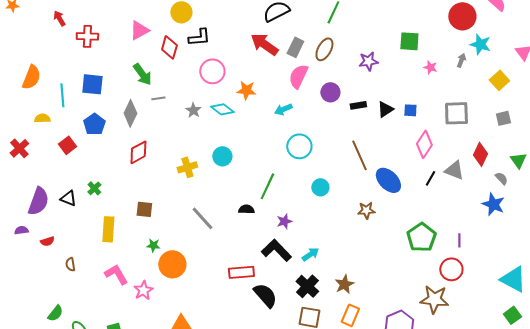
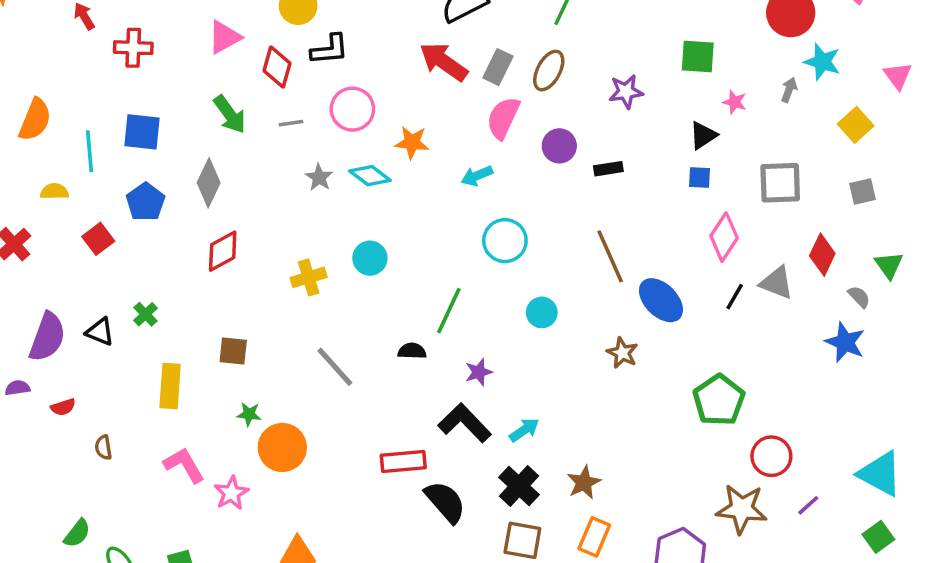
gray line: (158, 98) -> (291, 123), moved
black triangle: (385, 109) -> (703, 135), moved
brown star: (366, 210) -> (622, 353), turned 30
purple line: (459, 240) -> (808, 505), moved, turned 48

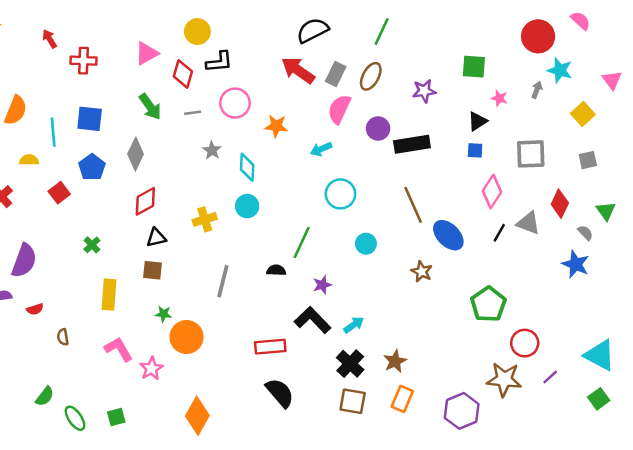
black rectangle: (608, 169) -> (412, 144), size x1.8
cyan diamond: (370, 176) -> (247, 167), moved, turned 56
black triangle: (100, 332) -> (156, 238), moved, turned -35
gray line: (335, 367) -> (223, 281), turned 56
black semicircle: (445, 502) -> (280, 393), moved

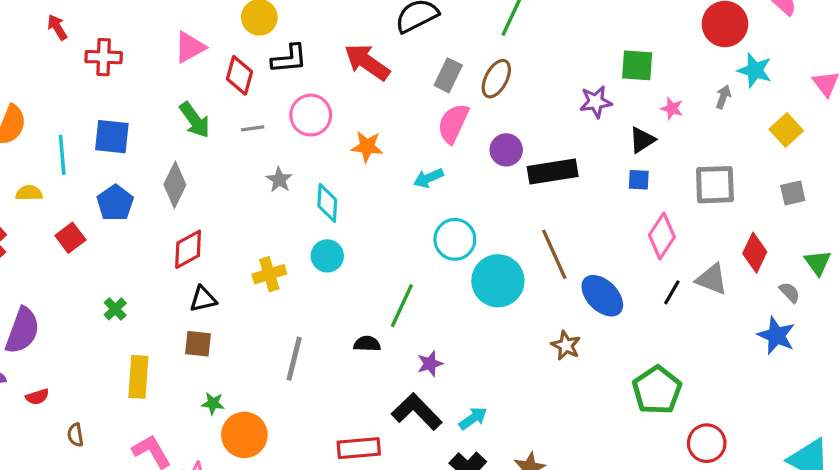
red arrow: (298, 70) -> (367, 62), moved
purple star: (424, 91) -> (596, 102), moved
cyan circle: (366, 244) -> (498, 281), moved, size x1.8

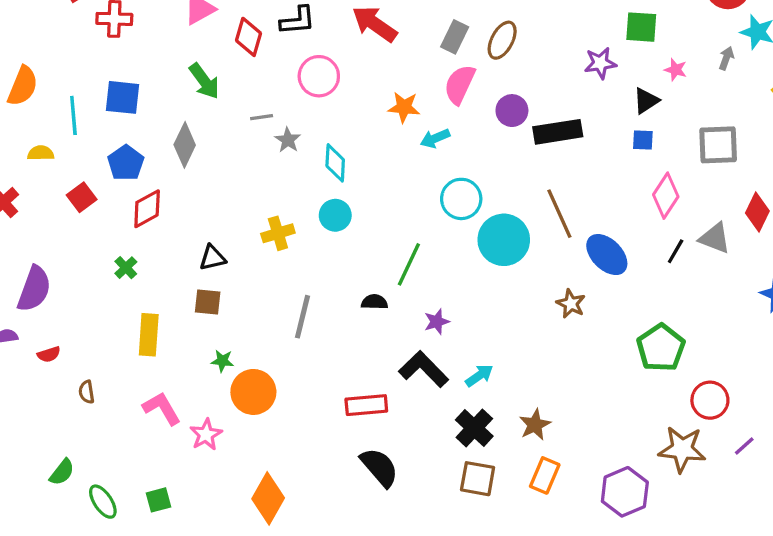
gray line: (253, 128) -> (262, 117), moved
orange star: (367, 147) -> (404, 107), moved
red diamond: (188, 249) -> (147, 209), moved

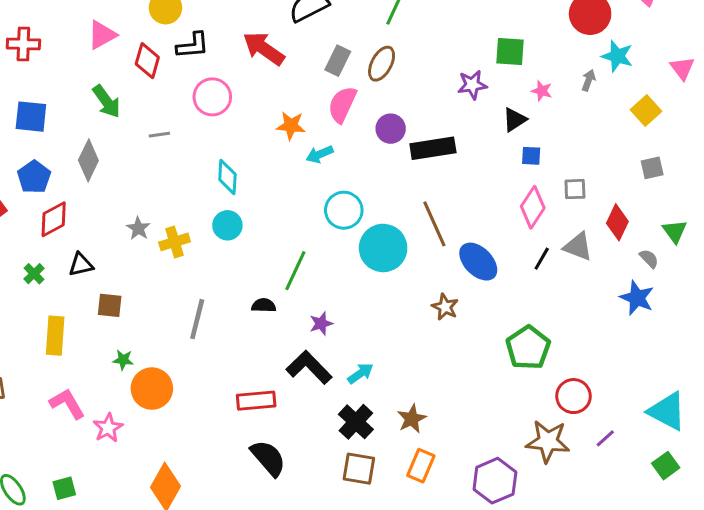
gray star: (288, 140) -> (138, 228), moved
blue square: (643, 140) -> (531, 156), moved
gray square: (718, 145) -> (575, 189), moved, size x0.6
black triangle: (212, 258) -> (81, 265), moved

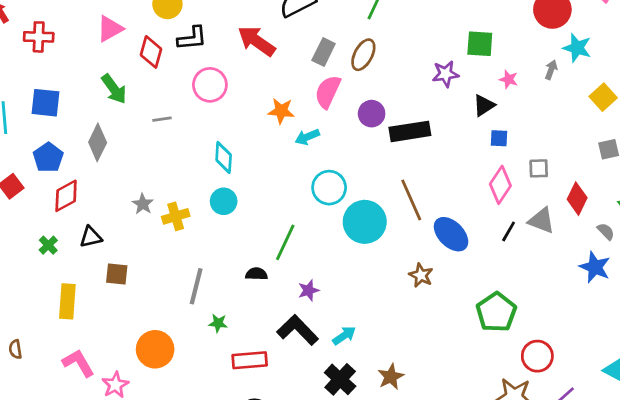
green star: (123, 360) -> (218, 323), moved

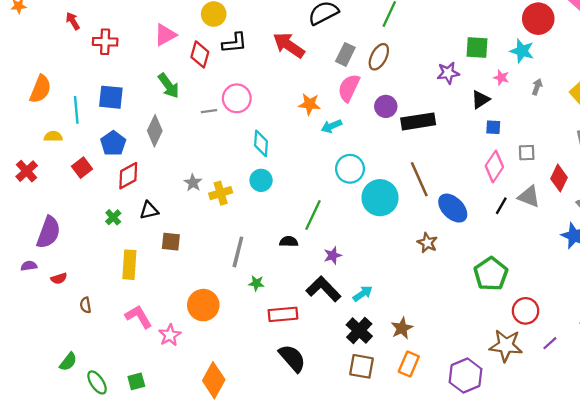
cyan star: (577, 48) -> (522, 51), moved
gray arrow: (551, 70) -> (537, 87), moved
pink circle: (210, 85) -> (237, 98), moved

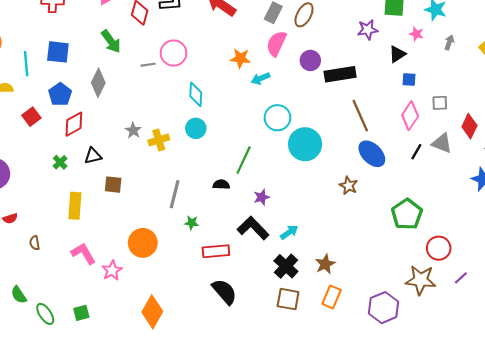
brown line: (419, 179) -> (360, 116), moved
green semicircle: (68, 362) -> (19, 295), turned 108

